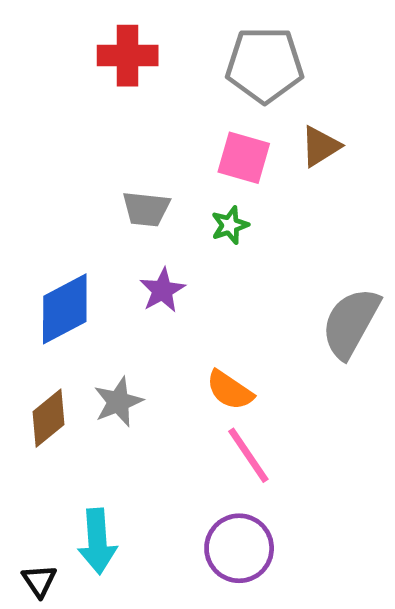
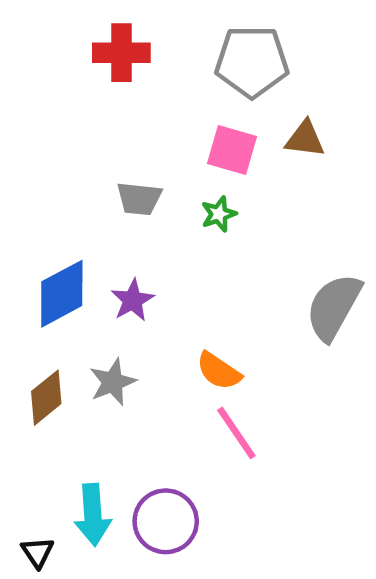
brown triangle: (320, 146) -> (305, 139), turned 39
purple star: (162, 290) -> (133, 300), moved
purple circle: (239, 548) -> (166, 521), moved

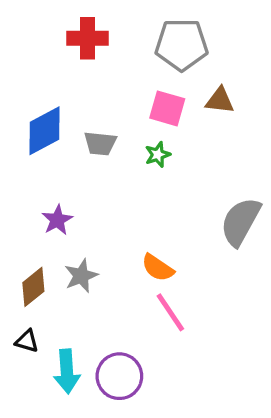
blue diamond: (62, 294) -> (44, 131), moved
purple star: (133, 300) -> (57, 220), moved
black triangle: (37, 552) -> (27, 341), moved, turned -40

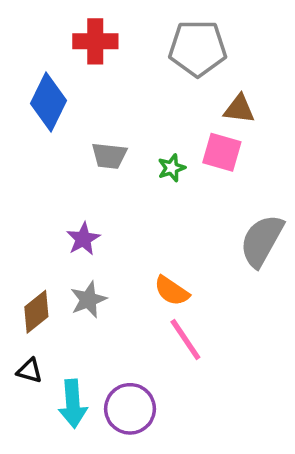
pink square: (167, 108) -> (222, 152), moved
blue diamond: (44, 131) -> (49, 102), moved, turned -36
purple star: (57, 220) -> (83, 239), moved

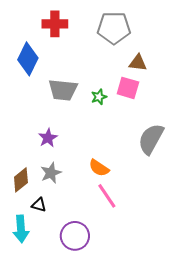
gray trapezoid: (109, 156) -> (63, 90), size x1.4
black triangle: (29, 371) -> (39, 205), moved
cyan arrow: (73, 404) -> (21, 229), moved

